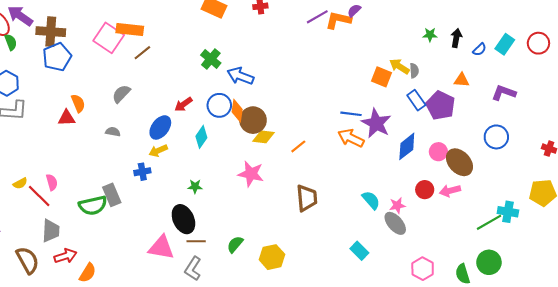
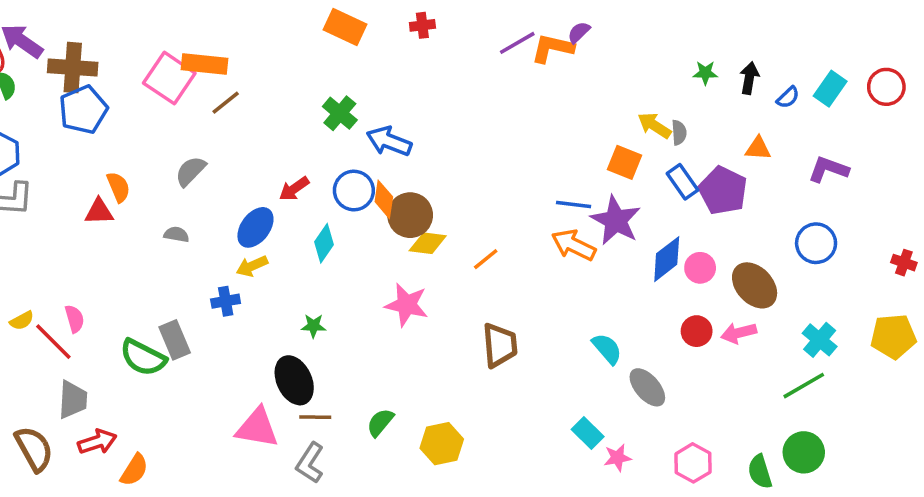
orange square: (382, 77) -> (625, 162), moved
pink circle: (438, 152) -> (700, 268), moved
green semicircle: (93, 205) -> (143, 357), turned 40
pink star: (397, 205) -> (617, 458), moved
cyan cross: (508, 212) -> (820, 340), moved, turned 30

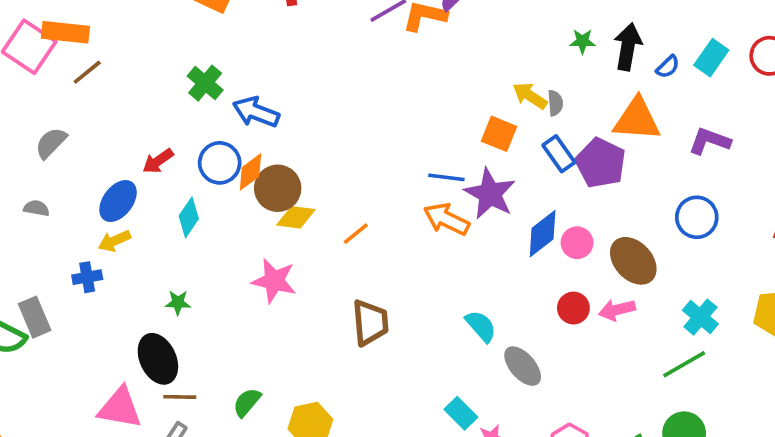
black arrow: (749, 78) -> (628, 47), size x1.4
orange triangle: (758, 148) -> (637, 119), size x1.8
orange diamond: (384, 199) -> (250, 172), turned 45

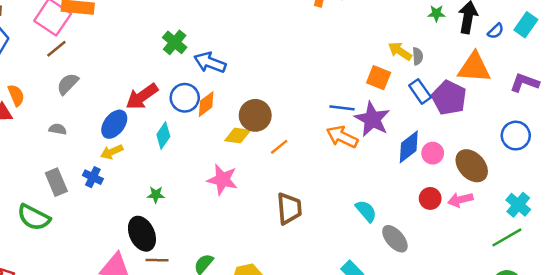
brown line: (87, 72) -> (56, 49), moved
red arrow: (158, 161) -> (142, 96), size x1.5
brown circle: (278, 188) -> (255, 115), moved
blue cross: (87, 277) -> (93, 177), turned 36
gray rectangle: (35, 317) -> (56, 182), moved

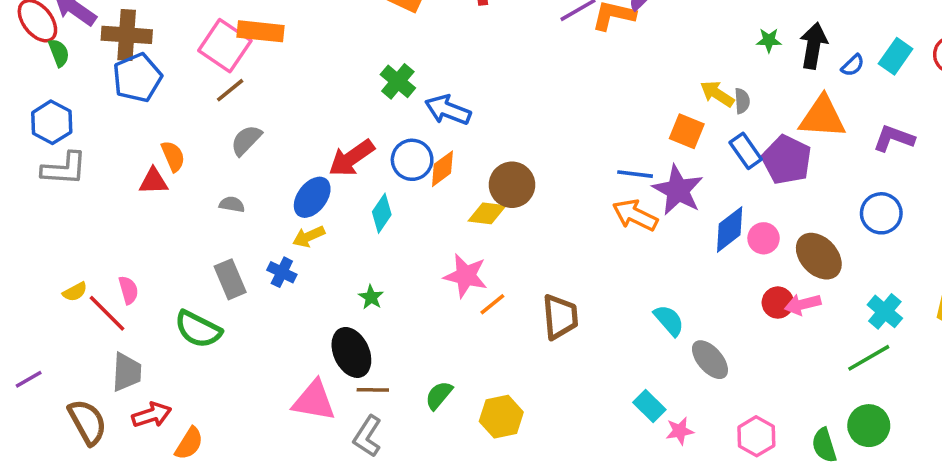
orange line: (279, 147) -> (492, 304), moved
green star: (156, 195) -> (371, 297), turned 30
red circle: (430, 198) -> (778, 303), moved

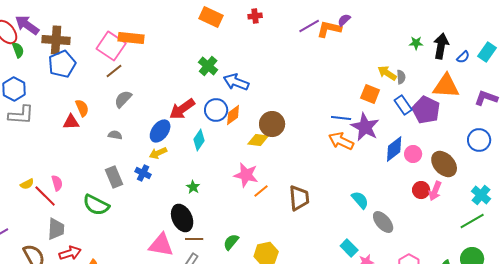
pink arrow: (803, 304) -> (435, 191), turned -54

